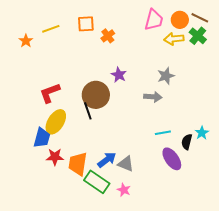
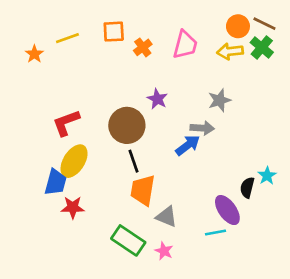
pink trapezoid: (154, 20) -> (185, 45), moved
black line: (88, 111) -> (134, 161), moved
cyan line: (163, 133) -> (215, 232), moved
blue arrow: (107, 160) -> (188, 145), moved
orange trapezoid: (78, 164) -> (143, 190), moved

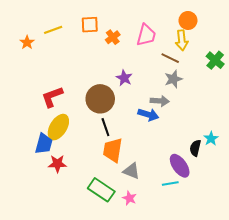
brown line: (264, 24) -> (170, 58), moved
green cross: (262, 47) -> (215, 60), moved
yellow arrow: (230, 51) -> (182, 40), turned -90
blue arrow: (188, 145) -> (148, 115), turned 54

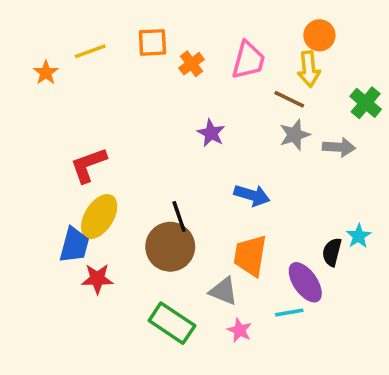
brown circle: (100, 99) -> (170, 247), moved
gray arrow: (160, 101) -> (339, 147), moved
orange trapezoid: (113, 150) -> (250, 256), moved
pink star: (129, 198) -> (239, 330), moved

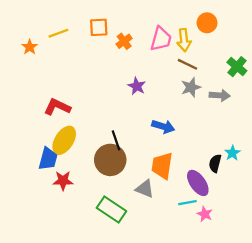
yellow arrow: (309, 69) -> (184, 40), moved
red L-shape: (88, 165) -> (57, 107), turned 45
pink star: (239, 330) -> (205, 214), moved

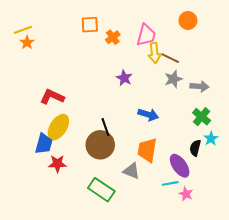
yellow line: (58, 33) -> (23, 30), moved
yellow arrow: (184, 40) -> (155, 53), moved
green cross: (237, 67) -> (202, 117), moved

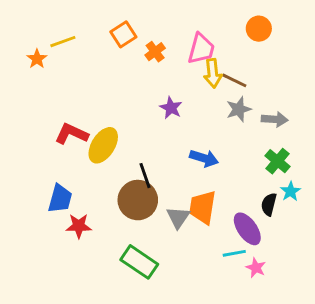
orange square: (90, 25) -> (123, 34), turned -30
yellow line: (23, 30) -> (63, 42), moved
yellow ellipse: (58, 127) -> (103, 145), moved
gray triangle: (132, 171) -> (178, 217), moved, turned 42

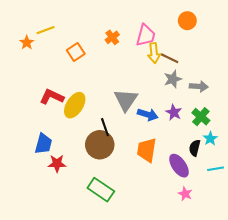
orange square: (123, 34) -> (76, 52), moved
purple star: (171, 108) -> (174, 112), moved
gray triangle: (178, 217) -> (126, 100), moved, size x1.4
cyan line: (234, 253) -> (215, 169), moved

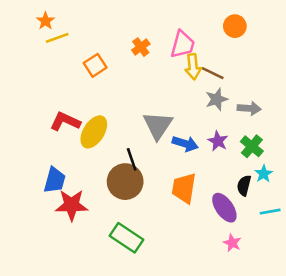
orange star: (27, 43) -> (45, 21), moved
red star: (57, 164) -> (72, 205), size x1.4

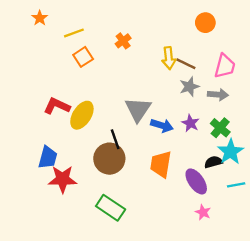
yellow line: (57, 38) -> (74, 33), moved
pink trapezoid: (183, 44) -> (225, 66), moved
cyan star: (264, 174) -> (230, 152), size x1.6
black semicircle: (244, 185) -> (213, 162), turned 60

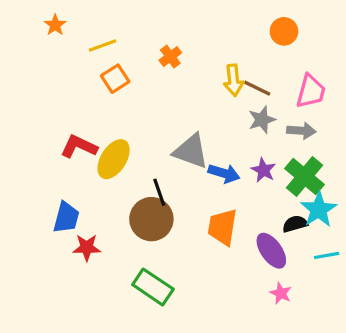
gray triangle: (138, 109) -> (191, 151), turned -44
green cross: (220, 128) -> (304, 177), size x1.4
red star: (63, 179) -> (87, 248), size x0.7

